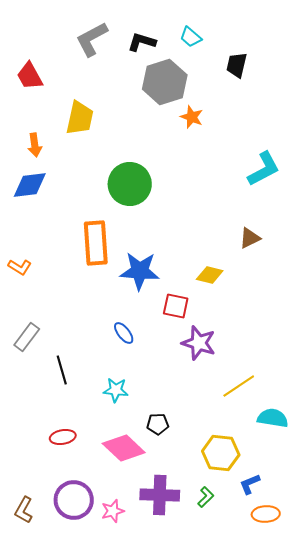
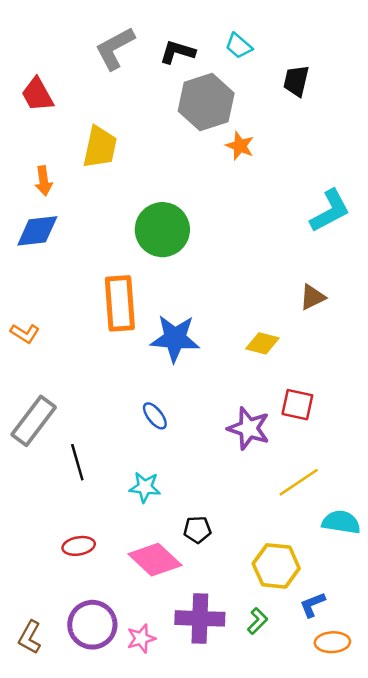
red square: (176, 306) -> (297, 405), moved
gray rectangle: (27, 337) -> (34, 421), size x1.4

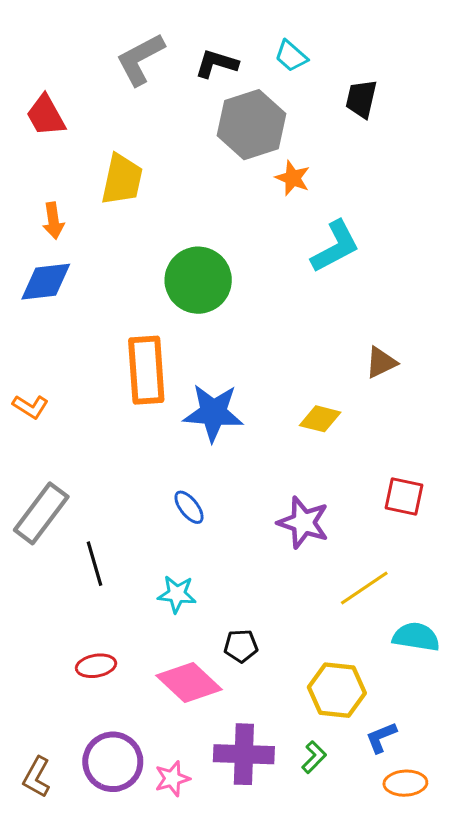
cyan L-shape: (330, 211) -> (335, 247), moved
red square: (297, 405) -> (404, 497), moved

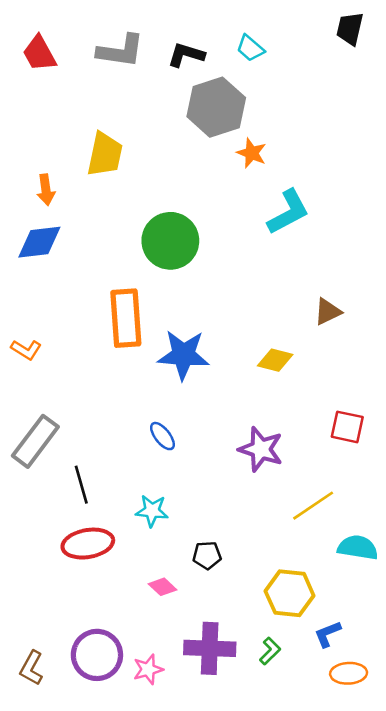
gray L-shape: (140, 59) -> (121, 51), turned -144
black trapezoid: (361, 99) -> (350, 29), moved
red trapezoid: (46, 116) -> (39, 53), moved
red ellipse: (96, 666) -> (88, 544), moved, size x1.5
pink diamond: (189, 683) -> (162, 587), size x0.5

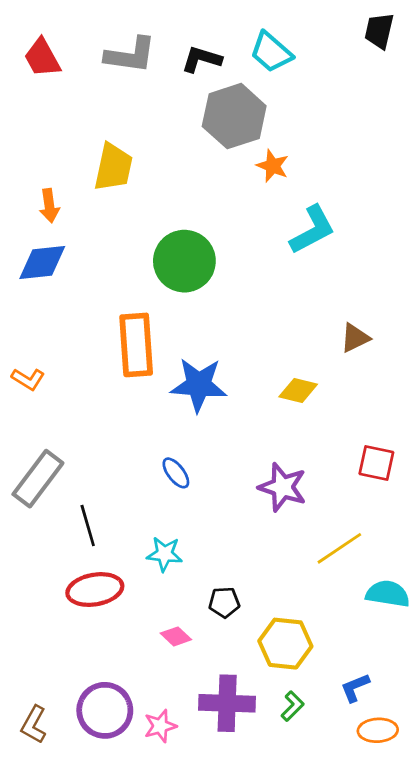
cyan trapezoid: (250, 48) -> (271, 52), size x1.4
yellow hexagon: (290, 593) -> (285, 644), moved

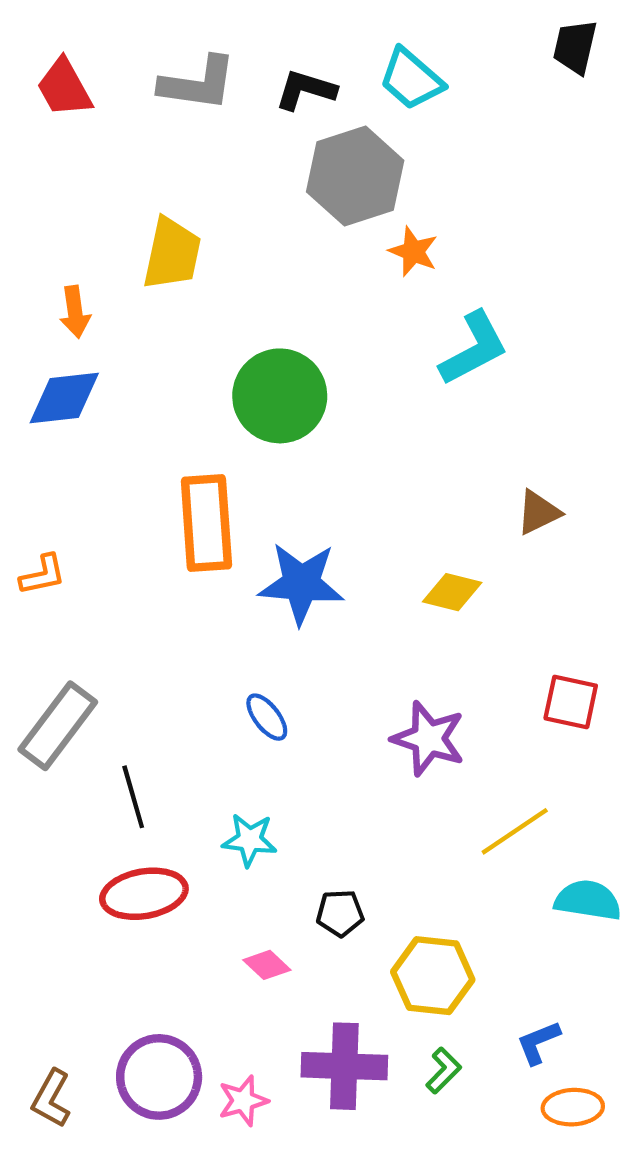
orange L-shape: (28, 379) -> (43, 575), turned -44

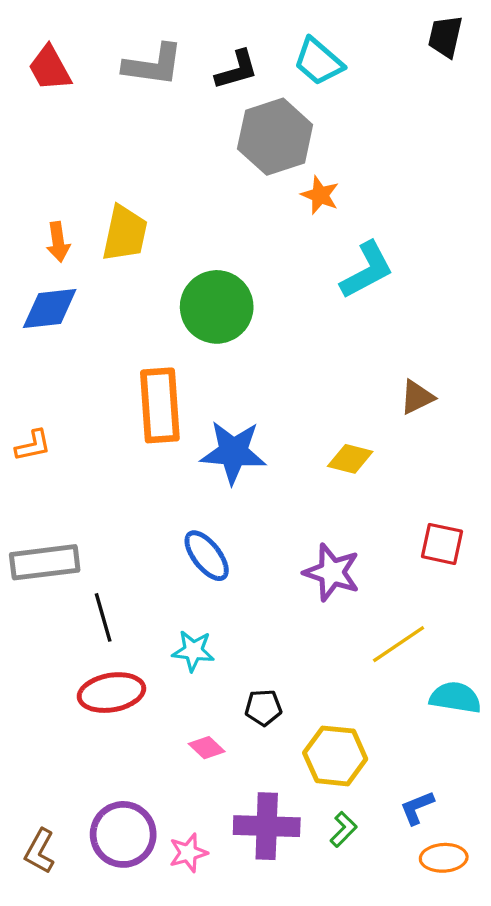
black L-shape: (306, 90) -> (237, 70), turned 147
yellow trapezoid: (172, 254) -> (125, 233), moved
blue ellipse: (267, 717) -> (207, 556), size x1.4
gray rectangle: (58, 726) -> (45, 562), turned 46

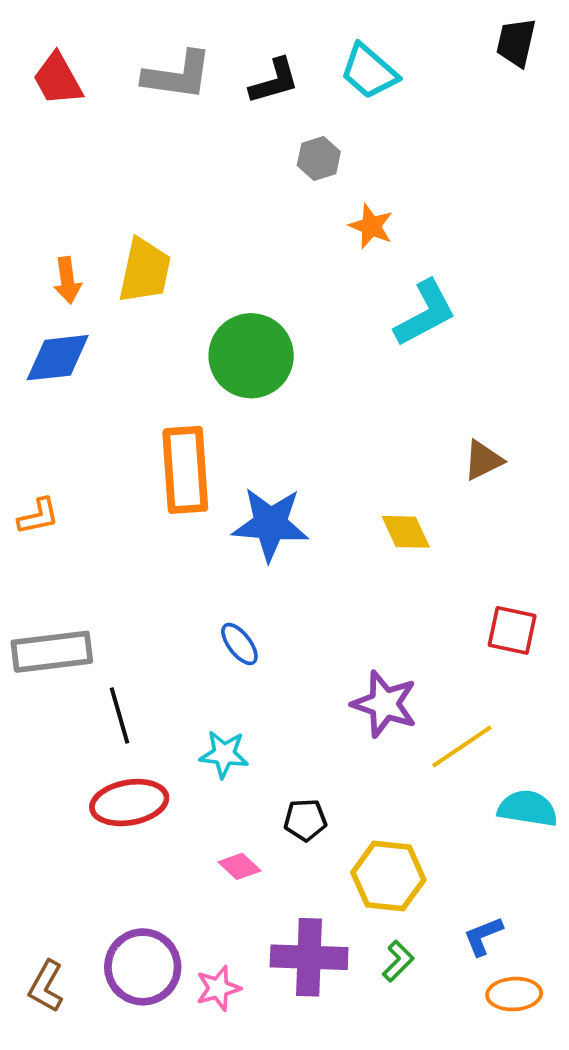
gray hexagon: (275, 137) -> (319, 158), size x0.5
yellow diamond: (350, 459) -> (406, 532), turned 51
blue ellipse: (207, 556) -> (239, 644), size x0.7
purple star: (332, 572) -> (385, 704), moved

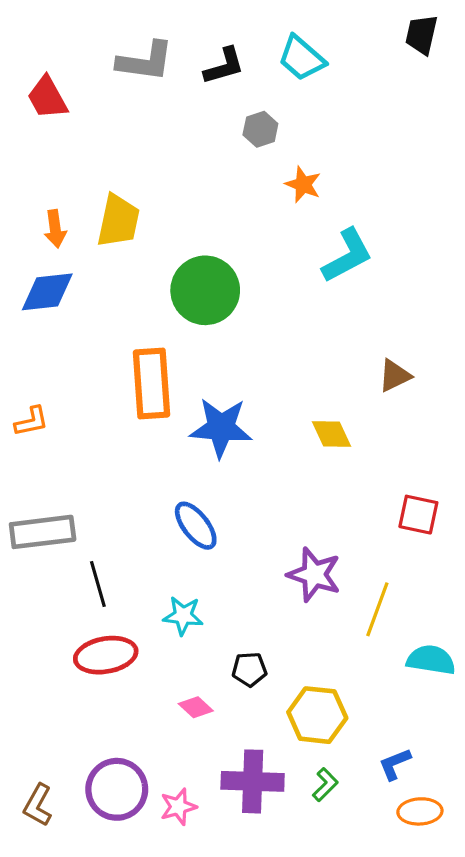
red trapezoid: (58, 79) -> (47, 98), moved
blue ellipse: (239, 644) -> (196, 526), size x1.4
yellow line: (462, 746) -> (377, 609), turned -36

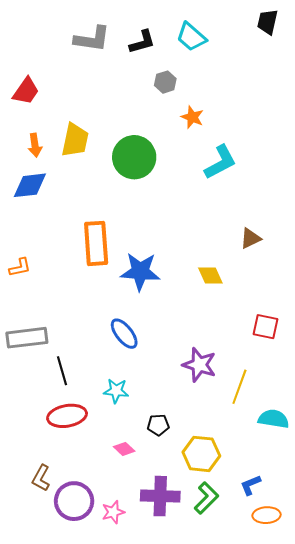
red trapezoid: (47, 98) -> (26, 91), moved, turned -116
green circle: (205, 290) -> (134, 157), moved
green L-shape: (325, 785) -> (206, 498), size x1.5
brown L-shape: (38, 805) -> (41, 478), moved

